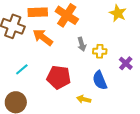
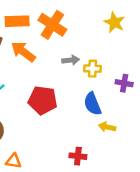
gray arrow: (82, 44) -> (71, 60), turned -80
purple cross: (126, 63) -> (124, 83), turned -32
yellow arrow: (84, 99) -> (107, 127), moved

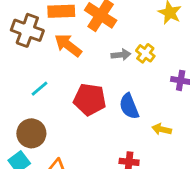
yellow cross: (93, 69) -> (145, 53), moved, turned 35
blue semicircle: (93, 104) -> (129, 106), moved

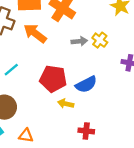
blue semicircle: (129, 106) -> (86, 84), turned -95
yellow arrow: (162, 129) -> (66, 104), moved

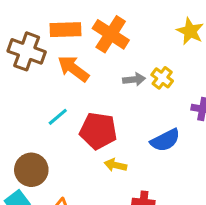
cyan line: (11, 70) -> (58, 117), moved
blue semicircle: (86, 84) -> (165, 140), moved

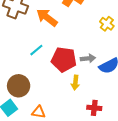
gray arrow: (134, 79) -> (88, 58), moved
yellow arrow: (115, 165) -> (75, 83), turned -96

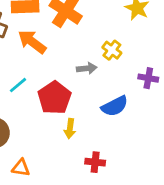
gray arrow: (88, 58) -> (87, 68), moved
red pentagon: (64, 60) -> (54, 98), turned 30

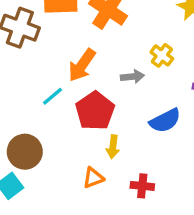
orange arrow: (32, 42) -> (82, 65), moved, turned -92
orange triangle: (21, 168) -> (93, 178), moved, turned -30

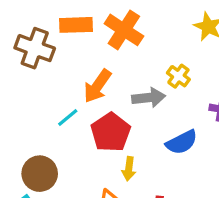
gray arrow: (132, 77) -> (149, 98), size x1.4

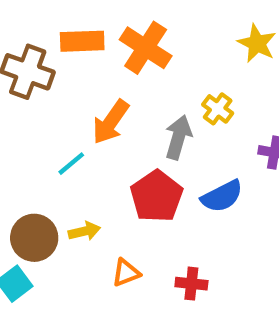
gray arrow: (149, 98) -> (178, 137), turned -68
red pentagon: (111, 132) -> (156, 196), moved
yellow arrow: (129, 169) -> (84, 231), moved, turned -110

